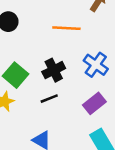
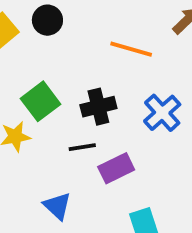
purple rectangle: (94, 103) -> (116, 168), moved

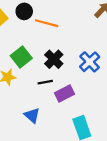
orange line: (131, 49) -> (47, 23), moved
black cross: (98, 107) -> (54, 59), turned -30

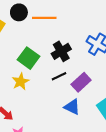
black cross: (54, 59) -> (61, 51), turned 30
blue triangle: (32, 115) -> (72, 107), moved

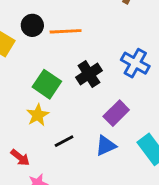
black line: (59, 76) -> (64, 141), moved
blue triangle: (72, 107) -> (106, 146), turned -49

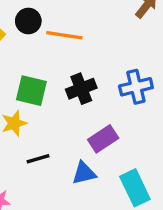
blue cross: (135, 63) -> (136, 87), turned 36
green square: (47, 84) -> (31, 91), turned -32

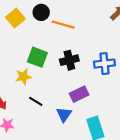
black line: (38, 159) -> (36, 101), turned 40
blue triangle: (84, 173) -> (64, 114), turned -49

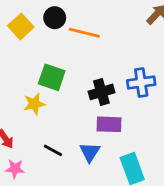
black cross: (69, 60) -> (101, 92), moved
purple rectangle: (79, 94) -> (109, 124), turned 30
black line: (36, 101) -> (53, 150), moved

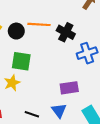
black circle: (55, 18) -> (16, 31), moved
black cross: (101, 92) -> (66, 32), moved, turned -36

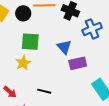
blue triangle: (59, 111) -> (64, 47), moved

